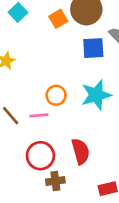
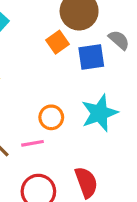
orange square: (58, 19) -> (58, 42), moved

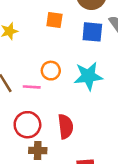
orange square: (58, 42) -> (54, 20), moved, turned 30

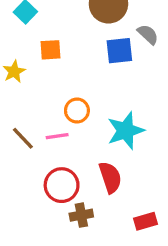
orange square: (54, 20) -> (51, 50), moved
cyan star: (88, 76) -> (126, 131), moved

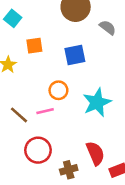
blue square: (119, 51) -> (75, 55), moved
red semicircle: (110, 177) -> (95, 153), moved
red circle: (62, 185) -> (38, 150), moved

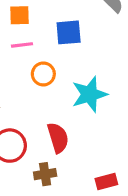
pink line: (45, 111) -> (22, 45), moved
red semicircle: (95, 153) -> (58, 138), moved

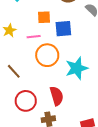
orange square: (19, 15) -> (44, 17), moved
orange circle: (43, 74) -> (47, 55), size x1.5

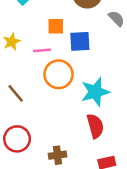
red semicircle: (57, 96) -> (95, 126), moved
red circle: (26, 101) -> (17, 139), moved

